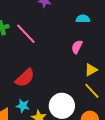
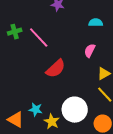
red semicircle: (25, 78) -> (56, 69), moved

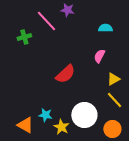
pink line: (39, 38) -> (46, 21), moved

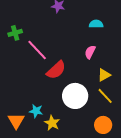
pink line: (46, 21) -> (37, 50), moved
white circle: (84, 115) -> (75, 96), moved
orange triangle: (25, 125) -> (16, 121), turned 30

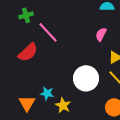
red semicircle: (56, 70) -> (28, 52), moved

